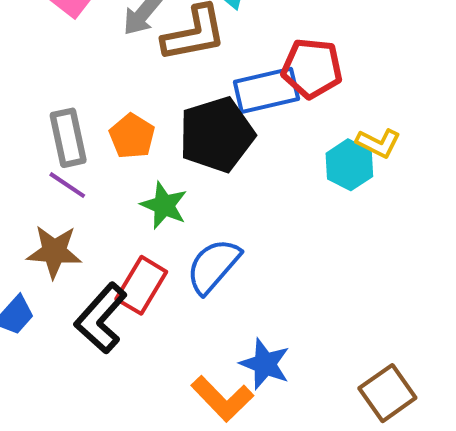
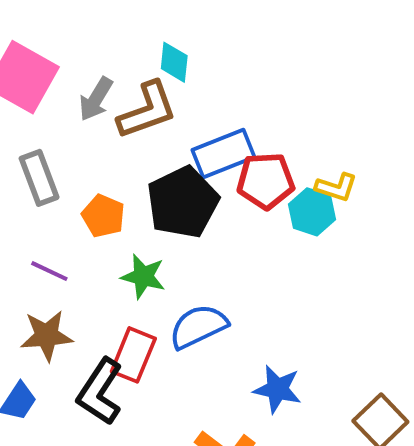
red pentagon: (312, 68) -> (266, 181), moved
gray rectangle: (68, 138) -> (39, 178), moved
blue semicircle: (213, 266) -> (198, 327), turned 32
blue star: (265, 364) -> (277, 389), moved

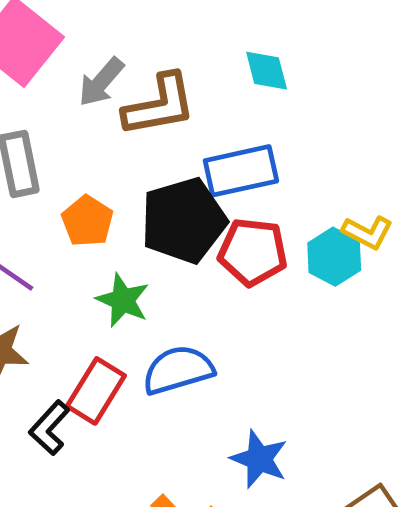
cyan diamond: (174, 62) -> (267, 71), moved, turned -30
red pentagon: (266, 181) -> (253, 252), moved
black L-shape: (100, 392) -> (49, 428), size x0.7

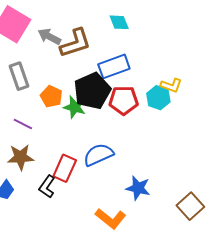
gray arrow: (101, 82) -> (49, 37), turned 85
green star: (123, 300) -> (75, 107), moved

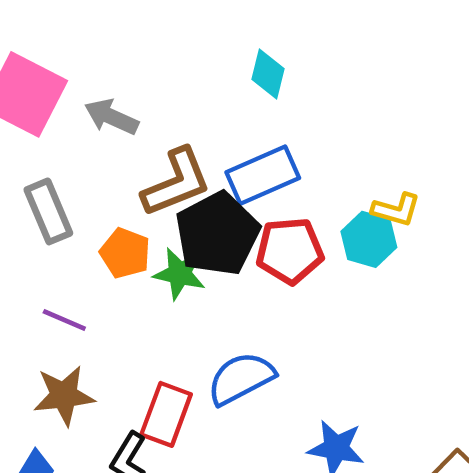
cyan diamond: (119, 22) -> (268, 74), turned 40
brown L-shape: (75, 43) -> (176, 182), moved

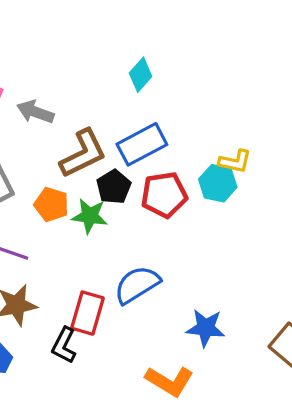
cyan diamond: (268, 74) -> (141, 75), turned 32
black pentagon: (217, 234) -> (114, 187), size x0.6

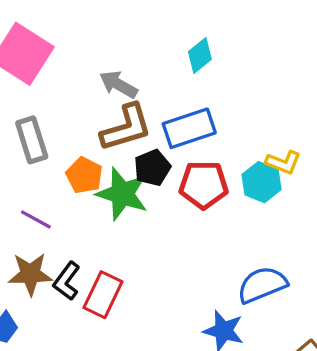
gray arrow: (35, 112) -> (118, 84), moved
green star: (90, 216) -> (122, 194), size x1.4
blue semicircle: (137, 285) -> (262, 285), moved
black L-shape: (64, 345) -> (67, 281), moved

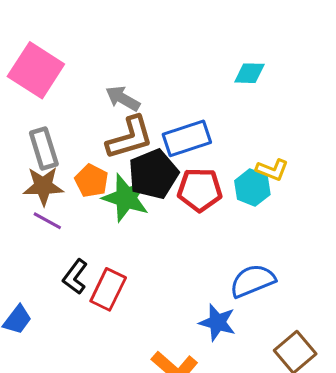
cyan diamond: (200, 56) -> (249, 73), moved, turned 40
black pentagon: (152, 168) -> (153, 174), size x1.5
brown star: (30, 274) -> (43, 186), moved

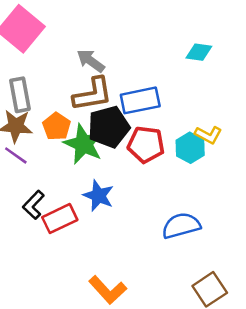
red rectangle: (108, 289) -> (60, 219), turned 32
blue star: (217, 322) -> (98, 196), moved

